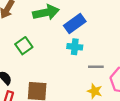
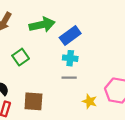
gray line: (96, 67) -> (69, 78), moved

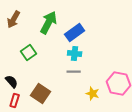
green arrow: (42, 25) -> (49, 22), turned -50
brown square: (33, 101) -> (41, 94), turned 30

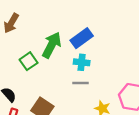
green arrow: (49, 22) -> (52, 45), moved

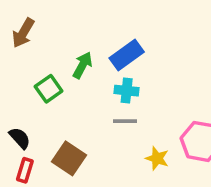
green arrow: (52, 45) -> (83, 65), size x0.7

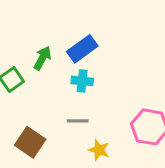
gray line: (125, 121) -> (78, 121), moved
yellow star: (157, 158) -> (99, 150), moved

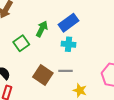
brown square: (30, 142) -> (43, 75), moved

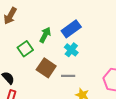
cyan cross: (69, 44) -> (71, 50), turned 32
brown square: (43, 75) -> (46, 68), moved

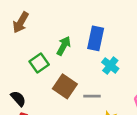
blue rectangle: (71, 29) -> (96, 38), turned -42
cyan cross: (71, 50) -> (110, 65), moved

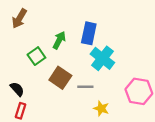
cyan cross: (110, 65) -> (102, 58), size x1.5

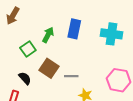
cyan cross: (102, 58) -> (111, 34), moved, turned -30
black semicircle: (17, 89) -> (25, 78), moved

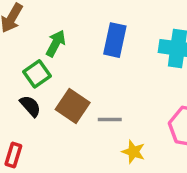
green arrow: (48, 35) -> (56, 43), moved
black semicircle: (25, 78) -> (30, 106), moved

